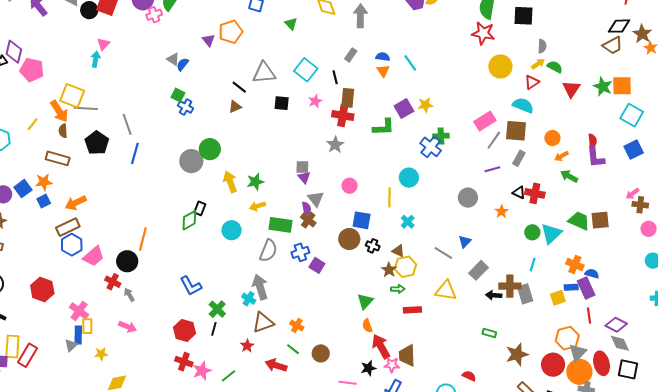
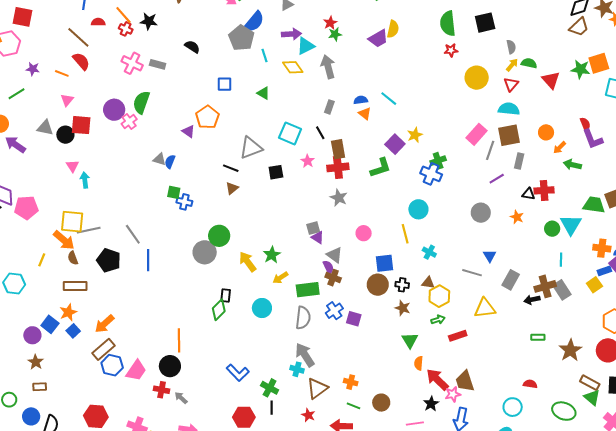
red star: (483, 33) -> (451, 50), size x0.6
pink triangle: (103, 44) -> (72, 166), moved
brown star: (389, 270) -> (403, 308), moved
orange semicircle: (367, 326) -> (419, 363), turned 40

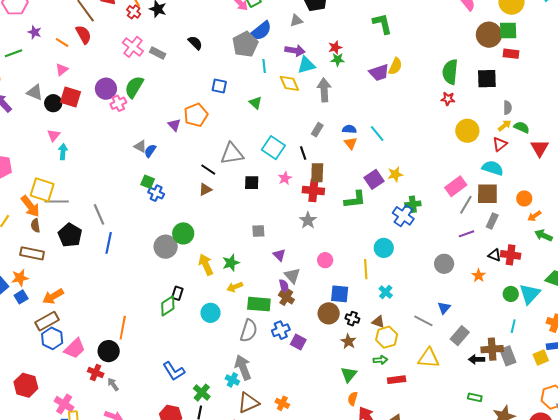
gray square: (313, 228) -> (258, 231), moved

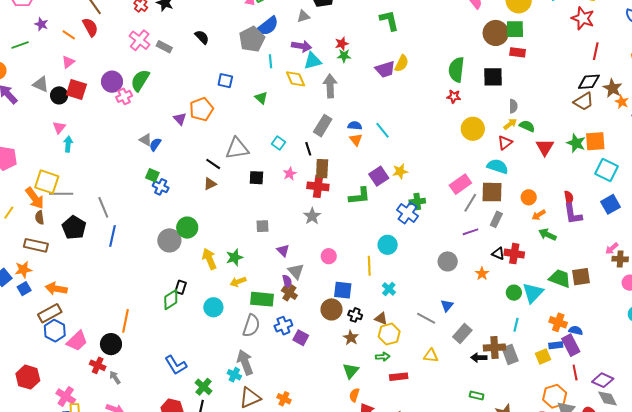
gray rectangle: (317, 130) -> (323, 126), size x1.5
cyan square: (273, 148) -> (279, 143), size x0.6
orange arrow: (53, 296) -> (56, 289), turned 40
yellow triangle: (429, 358) -> (431, 356), size x0.7

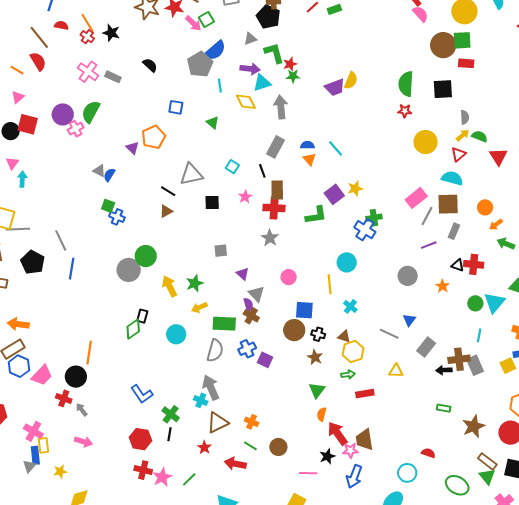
green L-shape: (389, 20) -> (274, 53), moved

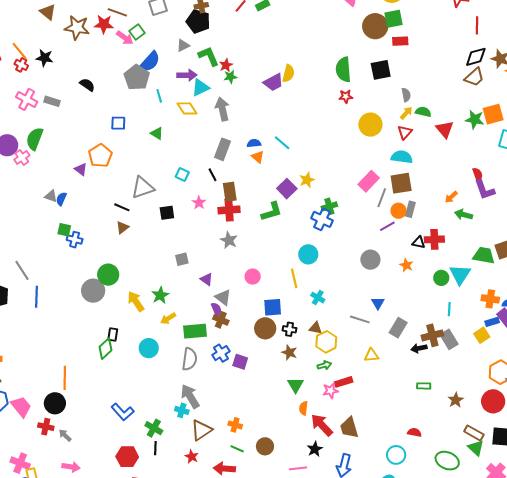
orange circle: (485, 207) -> (398, 211), moved
pink trapezoid: (42, 375) -> (21, 407), turned -75
brown star: (474, 426) -> (456, 400), size x0.7
pink star: (350, 450) -> (331, 391), moved

